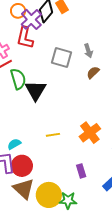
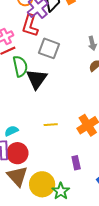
gray square: (62, 58) -> (49, 48), moved
green star: (68, 200) -> (61, 191), turned 30

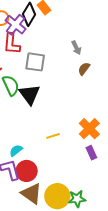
purple rectangle: (76, 163) -> (91, 153), moved
green star: (61, 191) -> (77, 199), turned -30

